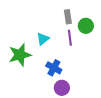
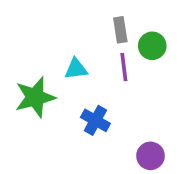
cyan triangle: (43, 39) -> (76, 69), turned 32
purple circle: (62, 88) -> (150, 156), moved

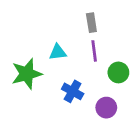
green circle: (152, 46) -> (118, 72), moved
purple circle: (150, 156) -> (106, 108), moved

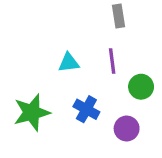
gray rectangle: (91, 23) -> (119, 16), moved
green star: (27, 74) -> (32, 112), moved

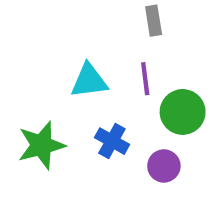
cyan triangle: (69, 63) -> (89, 81), size x1.4
green circle: (141, 87) -> (183, 112), size x1.4

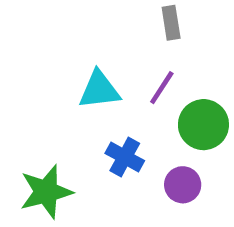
purple line: (145, 79) -> (162, 88), turned 40
green star: (41, 145) -> (46, 192), moved

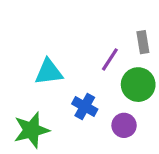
gray rectangle: (171, 23) -> (143, 42), moved
cyan triangle: (99, 90) -> (49, 72), moved

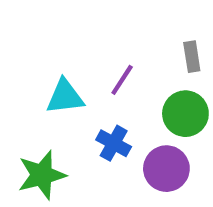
purple line: (110, 59) -> (122, 80), moved
purple circle: (124, 125) -> (166, 169), size x1.4

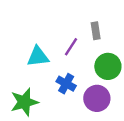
gray rectangle: (192, 57) -> (96, 31), moved

